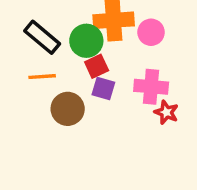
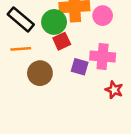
purple square: (103, 88) -> (80, 67), moved
red star: (166, 112) -> (114, 90), moved

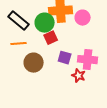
pink cross: (103, 57) -> (88, 60), moved
red star: (114, 90) -> (79, 76), moved

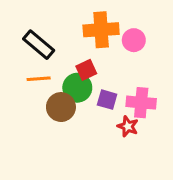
green circle: (45, 23) -> (77, 88), moved

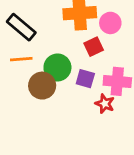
red square: (86, 70) -> (94, 47), moved

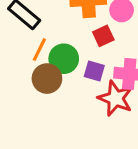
orange line: (21, 59) -> (39, 50), moved, turned -60
red star: (105, 104) -> (116, 98), size x1.6

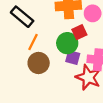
green circle: (64, 59) -> (67, 43), moved

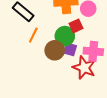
brown circle: (39, 63) -> (55, 50), moved

